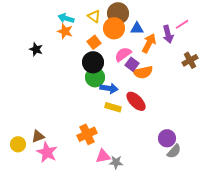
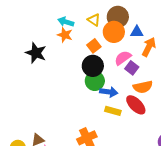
black star: (36, 49) -> (36, 53), size x1.5
orange semicircle: (143, 72) -> (143, 87), moved

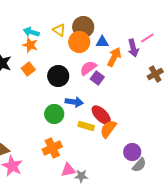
orange square: (94, 46) -> (28, 69), moved
green circle: (95, 81) -> (54, 114), moved
orange semicircle: (143, 87) -> (108, 129), moved, turned 138
yellow rectangle: (113, 111) -> (86, 126), moved

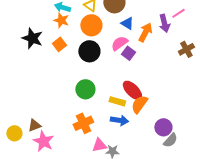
orange circle: (79, 42) -> (91, 25), moved
blue triangle: (102, 42) -> (127, 23), moved, turned 32
blue arrow: (74, 102) -> (119, 120), moved

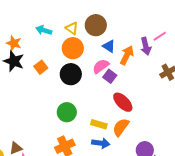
orange star: (61, 20) -> (14, 43), moved
red ellipse: (132, 90) -> (123, 102), moved

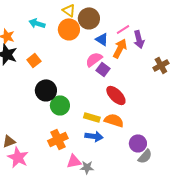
yellow triangle: (72, 28) -> (69, 10), moved
pink line: (160, 36) -> (123, 29), moved
orange circle: (73, 48) -> (69, 29), moved
black circle: (71, 74) -> (46, 90), moved
orange semicircle: (121, 127) -> (114, 120), turned 72

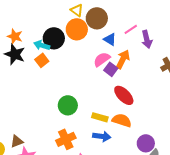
cyan arrow: (37, 23) -> (42, 45), moved
orange arrow: (120, 48) -> (123, 59), moved
black circle: (46, 90) -> (54, 38), moved

